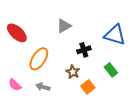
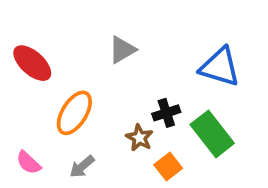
black cross: (84, 50) -> (166, 113), moved
green rectangle: (111, 70) -> (212, 134), size x1.6
gray arrow: (43, 87) -> (82, 166), turned -56

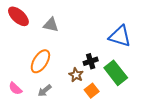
gray triangle: (122, 50) -> (51, 25), moved, turned 42
red ellipse: (32, 63) -> (18, 16), moved

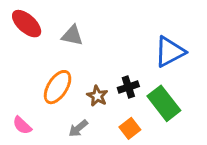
blue triangle: (120, 36) -> (170, 52), turned -45
brown star: (76, 75) -> (97, 96), moved
gray arrow: (45, 91) -> (78, 128), moved

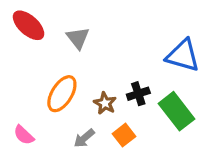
gray triangle: (72, 35) -> (78, 38), turned 40
blue triangle: (170, 52) -> (183, 56), turned 44
orange square: (130, 128) -> (124, 135), moved

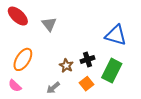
orange ellipse: (62, 94) -> (23, 59), moved
green rectangle: (177, 111) -> (112, 71), turned 65
orange square: (124, 135) -> (87, 84), moved

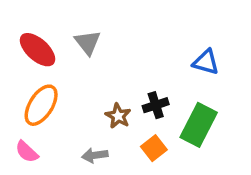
red ellipse: (18, 16) -> (37, 50), moved
blue triangle: (116, 35) -> (206, 62), size x0.7
gray arrow: (53, 88) -> (95, 155), turned 32

